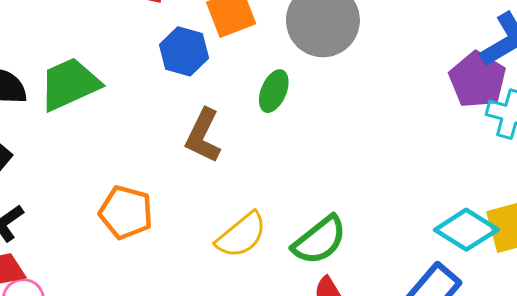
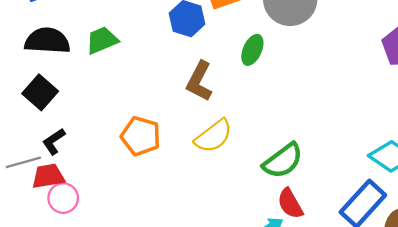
green trapezoid: (70, 84) -> (102, 40), size x0.7
yellow semicircle: (241, 235) -> (214, 136), moved

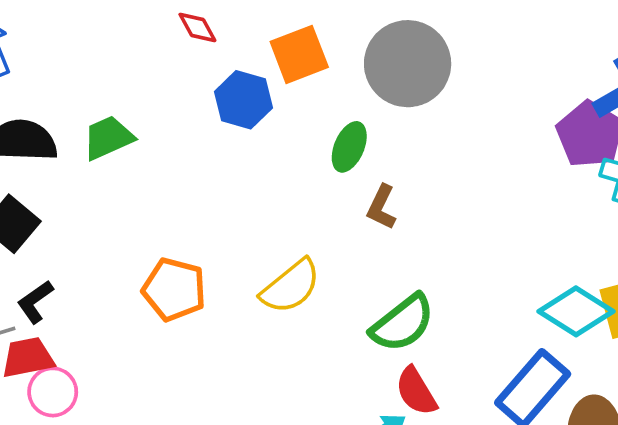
brown L-shape: (199, 81) -> (381, 207), moved, size x0.7

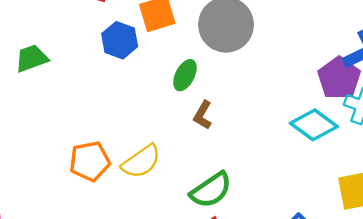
orange pentagon: (174, 289) -> (90, 161), moved, turned -30
cyan diamond: (576, 311) -> (314, 125), moved

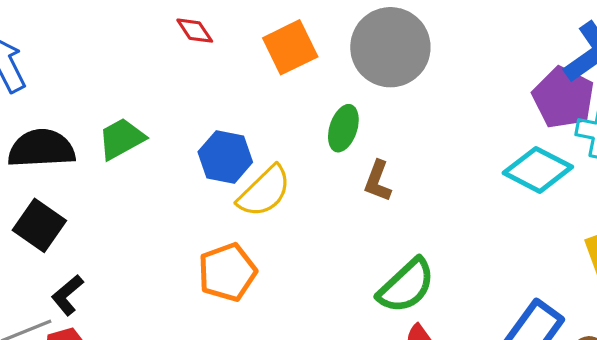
blue hexagon: (120, 40) -> (225, 157), moved
yellow semicircle: (141, 162) -> (264, 191), moved

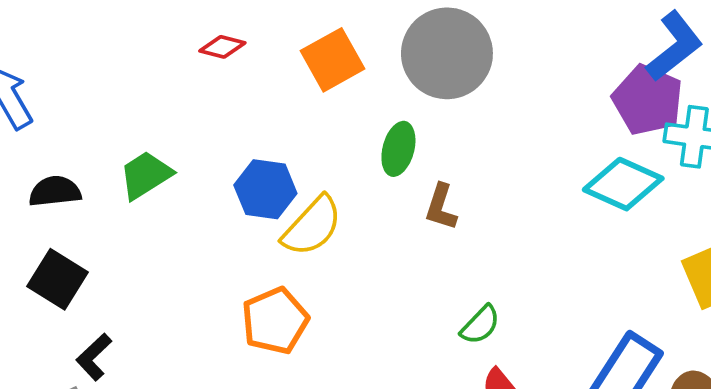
red diamond: (195, 31) -> (222, 47), turned -39
black semicircle: (41, 149) -> (55, 191), size x0.7
green semicircle: (406, 286) -> (480, 325), size x0.6

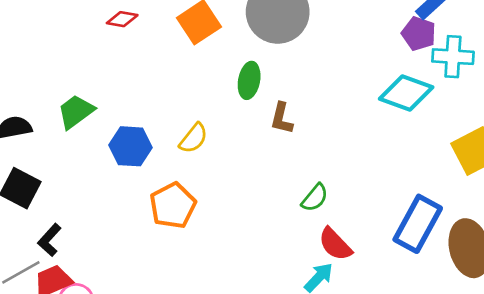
purple pentagon: (648, 100) -> (419, 34), size x0.7
blue hexagon: (265, 189) -> (130, 146), moved
yellow semicircle: (312, 226) -> (194, 138), size x0.7

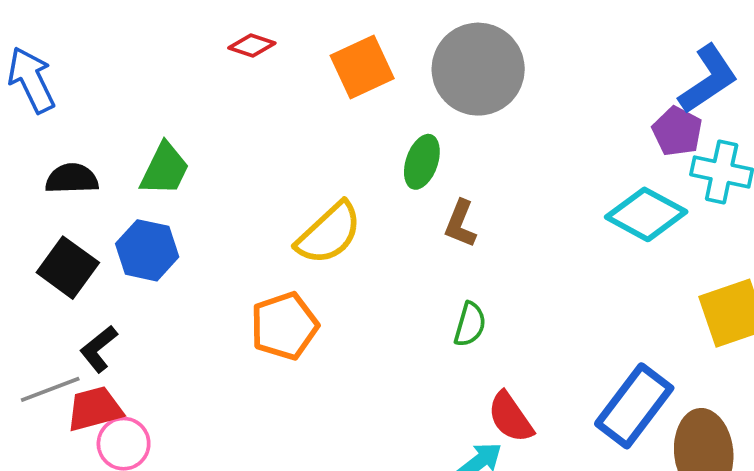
green trapezoid: (76, 112) -> (165, 169), turned 144
yellow semicircle: (194, 138) -> (329, 233), size x1.5
blue hexagon: (130, 146) -> (147, 250), moved
green semicircle: (315, 198) -> (470, 324), moved, turned -32

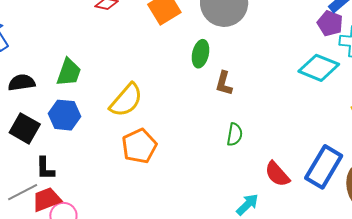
yellow semicircle: (329, 233) -> (126, 100), moved
black L-shape: (99, 349) -> (45, 168), turned -45
red semicircle: (510, 417) -> (277, 174), moved

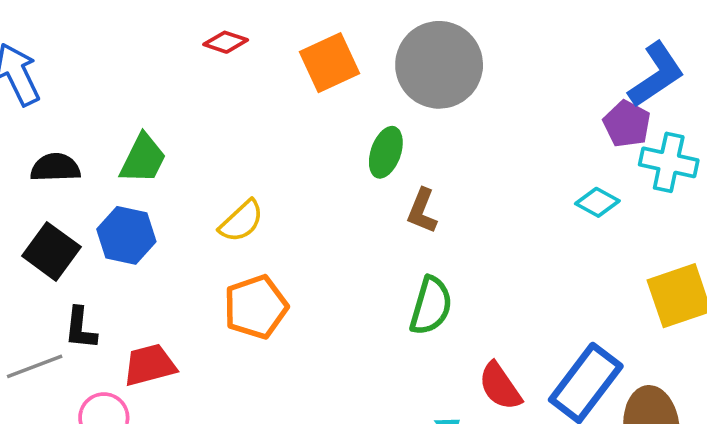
cyan diamond: (319, 68) -> (597, 202), size x0.6
yellow semicircle: (126, 100) -> (241, 221), size x0.7
green semicircle: (235, 134) -> (431, 306), size x1.4
red trapezoid: (47, 199) -> (150, 365), moved

